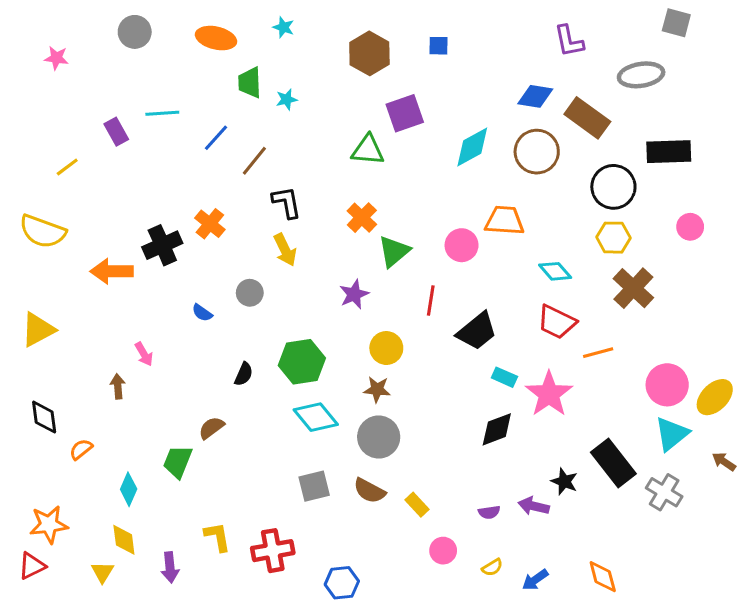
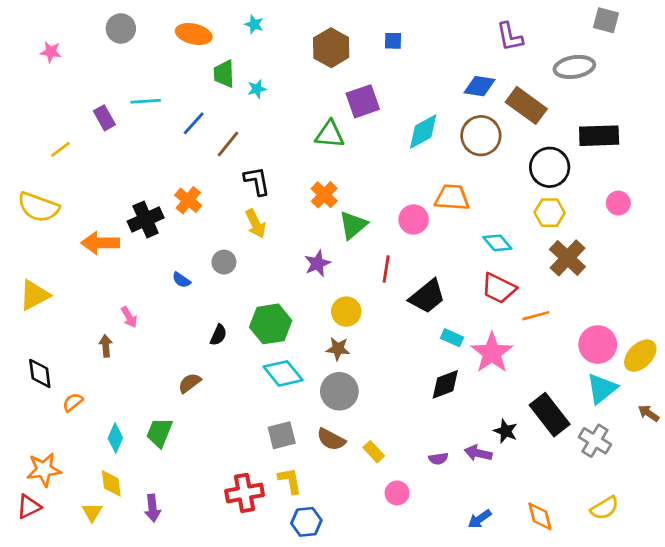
green trapezoid: (178, 462) -> (159, 432), moved
yellow L-shape: (218, 537) -> (290, 481), moved
yellow semicircle: (492, 567) -> (605, 508), moved, size x1.5

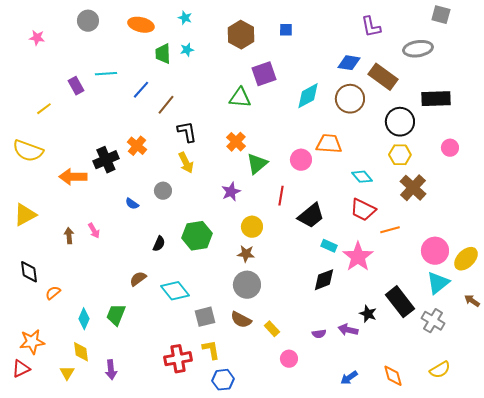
cyan star: (257, 89) -> (187, 50), moved
brown arrow: (106, 346) -> (69, 236), moved
cyan diamond: (283, 373) -> (175, 291), moved

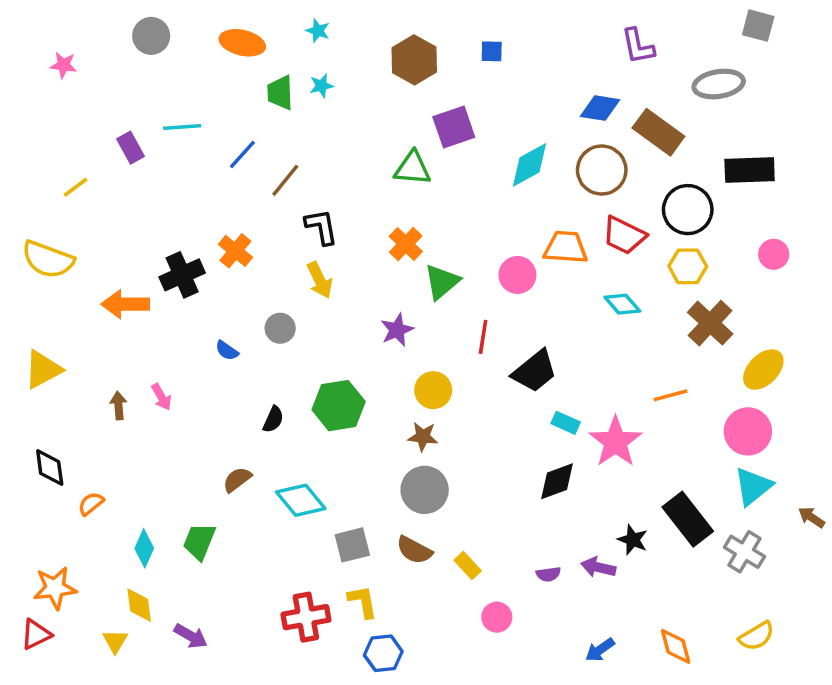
red trapezoid: (363, 210) -> (624, 235), moved
yellow ellipse: (466, 259) -> (763, 369), moved
purple arrow: (111, 370) -> (191, 636), turned -54

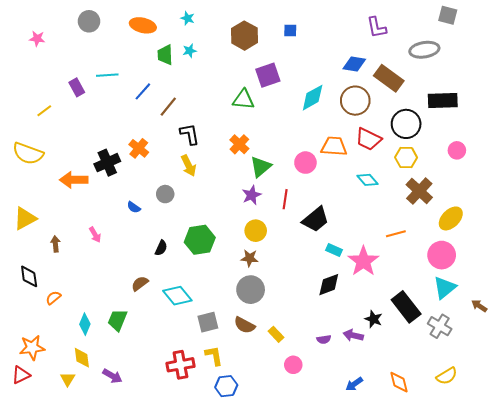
purple star: (397, 330) -> (252, 195), moved
brown arrow: (118, 406) -> (55, 244), moved

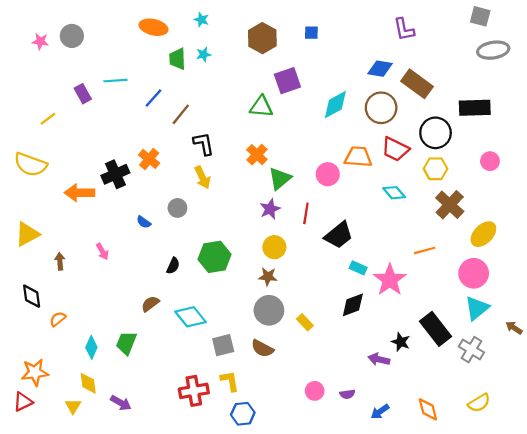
gray circle: (89, 21) -> (72, 36), moved
gray ellipse: (424, 50) -> (493, 50), moved
yellow rectangle: (276, 334) -> (305, 322), moved
purple semicircle: (324, 339) -> (347, 394), moved

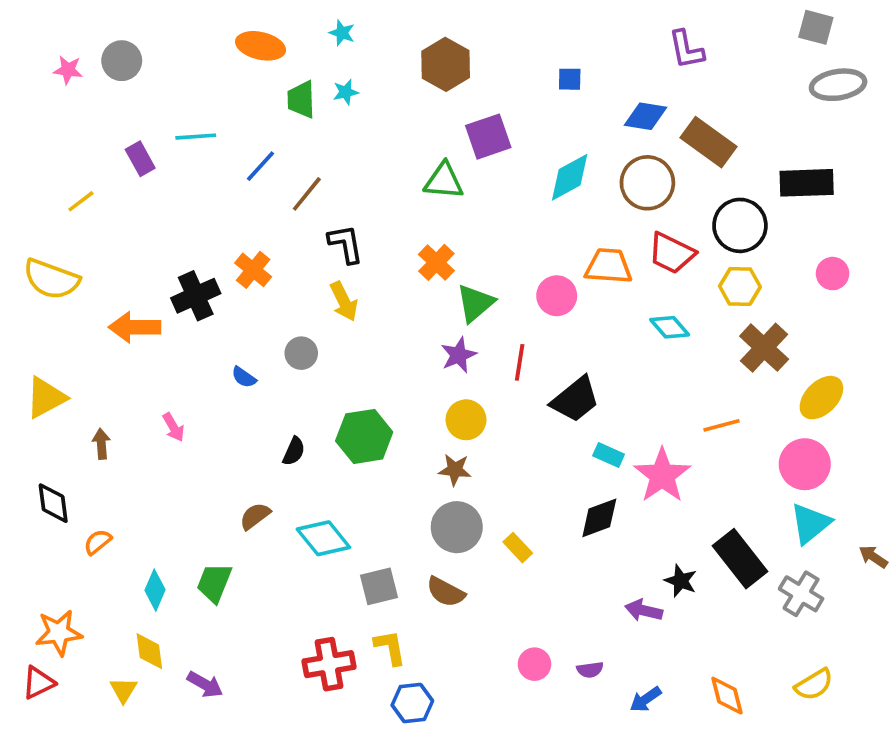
blue square: (311, 33) -> (570, 79), moved

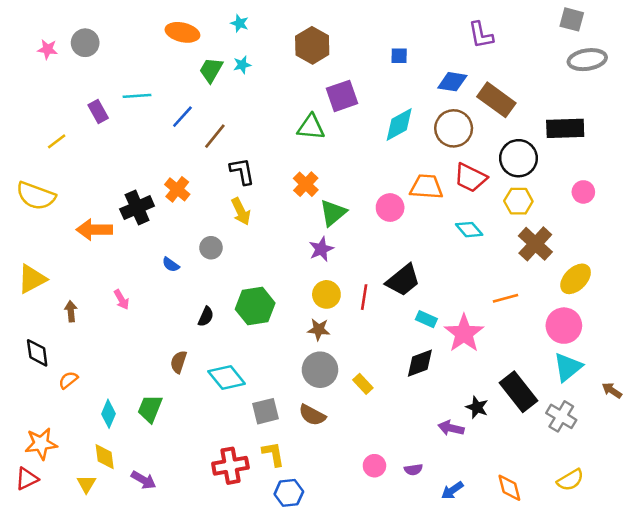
green trapezoid: (301, 100) -> (211, 70), turned 32
red line: (520, 362) -> (364, 297), moved
brown semicircle: (255, 516) -> (179, 362), turned -35

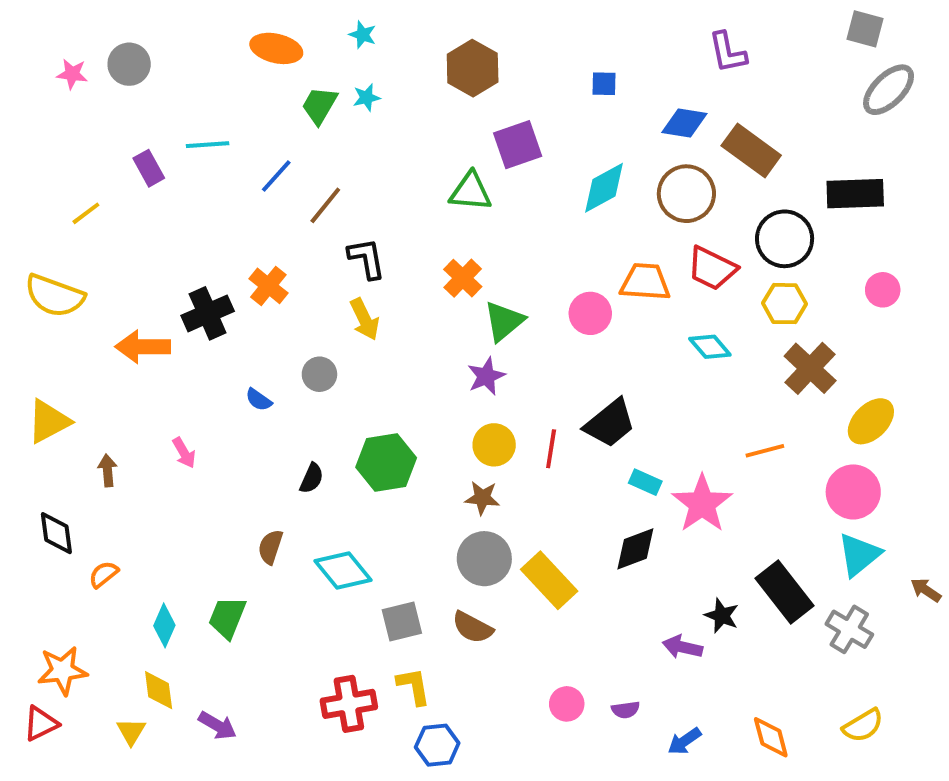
gray ellipse: (587, 60) -> (889, 90), turned -36
yellow rectangle: (363, 384) -> (549, 580), size x1.8

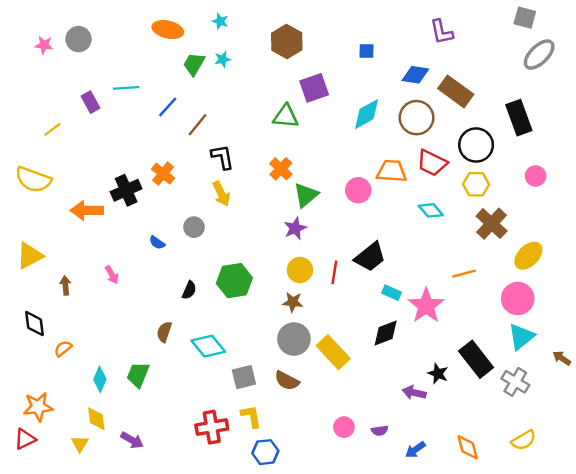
black rectangle: (855, 194) -> (519, 118), turned 72

